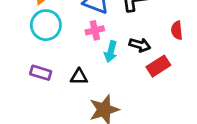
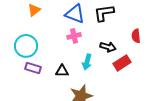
cyan circle: (46, 25) -> (26, 46), moved
cyan arrow: (111, 52) -> (87, 62), moved

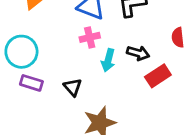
cyan arrow: (87, 62) -> (108, 60), moved
black triangle: (62, 71) -> (73, 87), turned 48

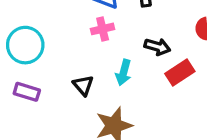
cyan arrow: (108, 60) -> (123, 72), moved
purple rectangle: (31, 83) -> (27, 92), moved

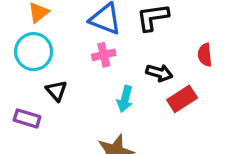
cyan circle: (25, 45) -> (34, 52), moved
black triangle: (83, 85) -> (56, 91), moved

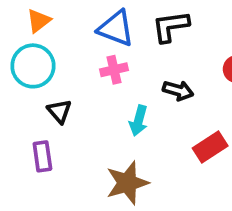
red rectangle: (182, 99) -> (210, 147), moved
purple rectangle: (27, 118) -> (42, 156), moved, turned 65

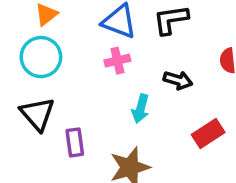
black triangle: (59, 111) -> (37, 114), moved, size x1.5
purple rectangle: (42, 156) -> (75, 142), moved

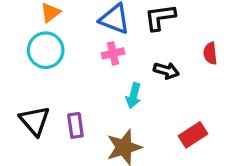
black triangle: (37, 114) -> (35, 121), moved
red rectangle: (208, 133) -> (193, 135), moved

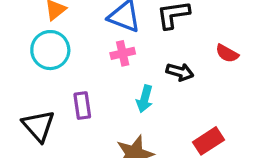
red semicircle: (210, 53) -> (227, 53), turned -55
purple rectangle: (75, 125) -> (82, 106), moved

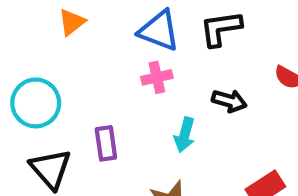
cyan circle: (50, 50) -> (36, 103), moved

